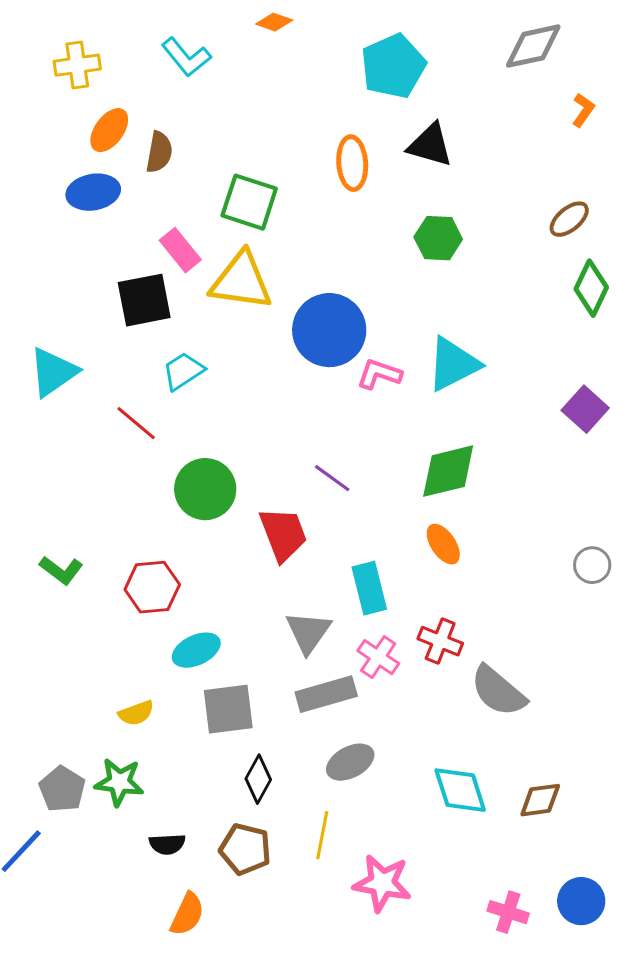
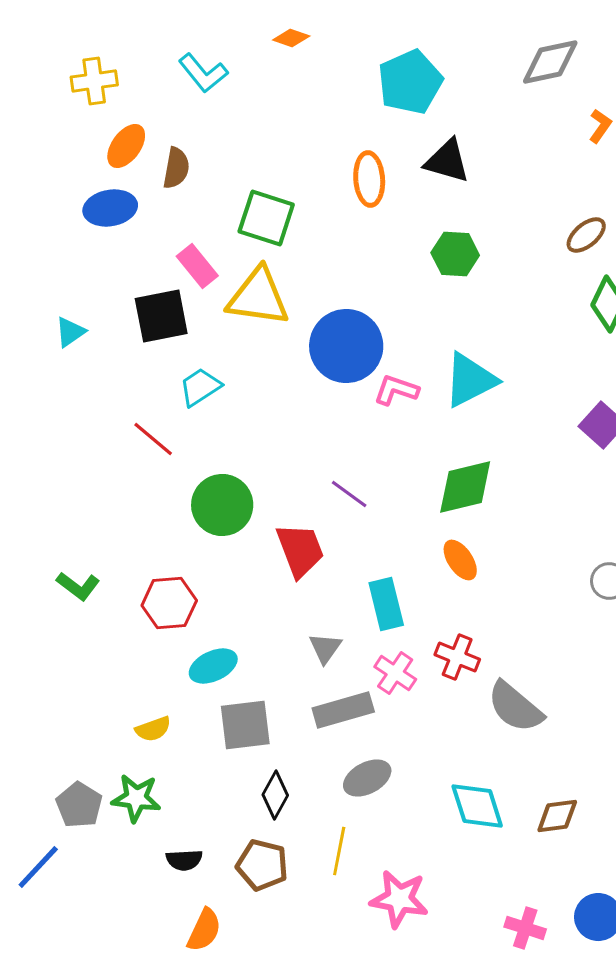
cyan triangle: (53, 372) -> (70, 332), moved, size x0.6
gray triangle: (308, 632) -> (325, 648), size x0.7

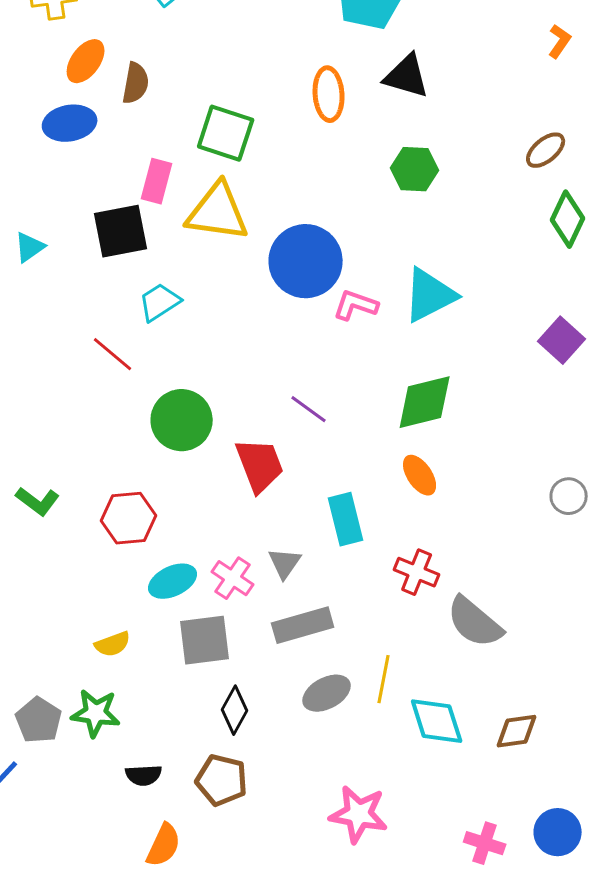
pink rectangle: (197, 266) -> (157, 181), turned 54
pink cross: (395, 673) -> (233, 578), moved
yellow line: (339, 851) -> (384, 679), moved

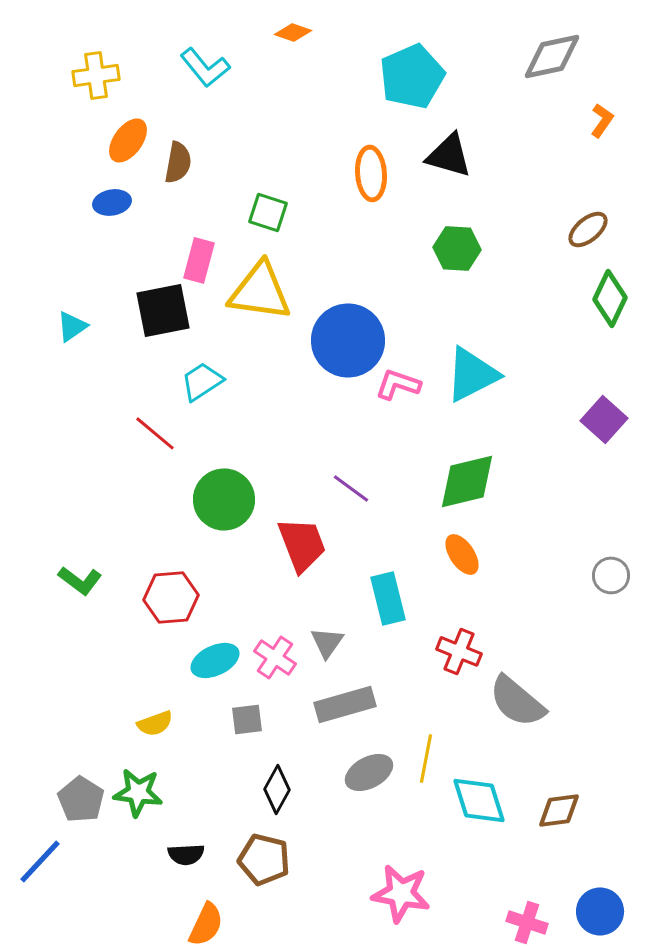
blue ellipse: (70, 123) -> (112, 202), size x0.7
green square: (226, 133) -> (268, 212), size x0.7
gray square: (205, 640) -> (247, 719), size x0.6

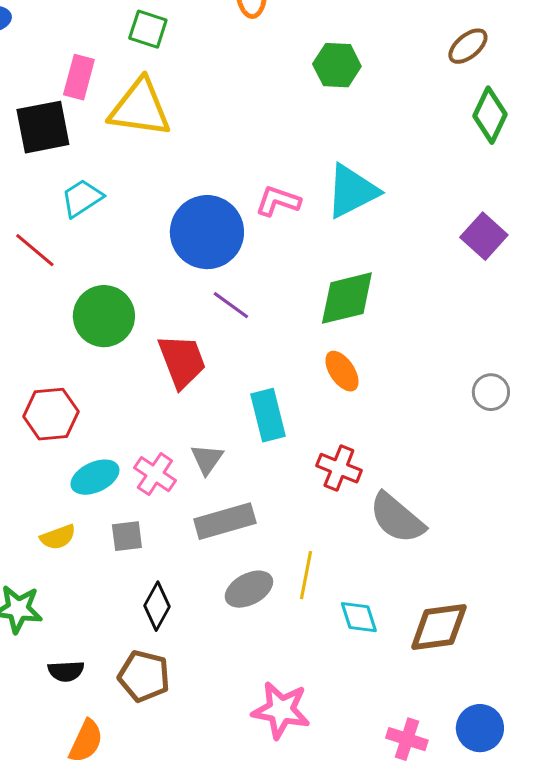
blue circle: (348, 340) -> (207, 232), moved
yellow semicircle: (155, 723) -> (58, 537), moved
cyan diamond: (479, 800) -> (359, 617), size x0.7
brown diamond: (559, 810) -> (439, 627), size x1.4

